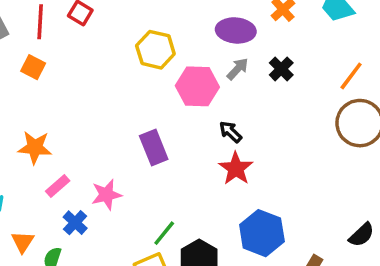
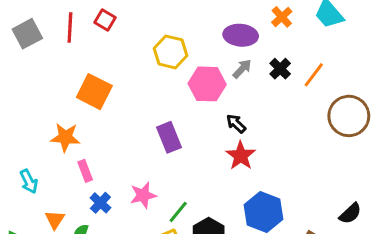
orange square: (33, 67) -> (94, 92), moved, size x1.6
orange line: (351, 76) -> (314, 75), moved
pink rectangle: (58, 186) -> (85, 171), turned -70
pink star: (107, 195) -> (143, 195), moved

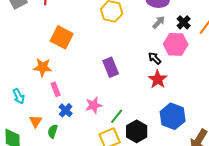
pink hexagon: (207, 84) -> (176, 44), moved

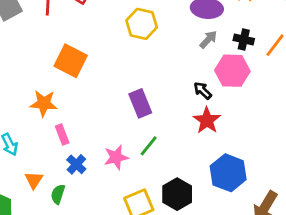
black cross: (184, 22) -> (244, 39), turned -32
green line: (117, 116) -> (149, 146), moved

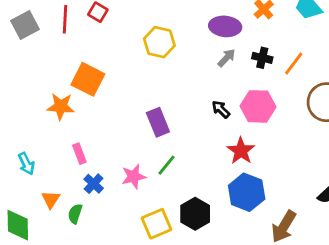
pink hexagon: (232, 71) -> (258, 106), moved
orange star: (44, 103) -> (61, 106), moved
red star: (207, 120) -> (241, 151), moved

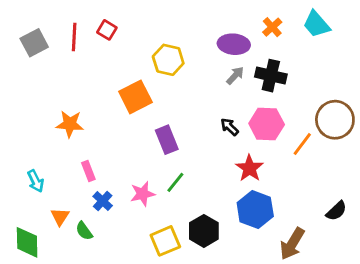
black cross: (262, 58) -> (271, 76), size x1.5
orange line: (294, 64) -> (302, 144), moved
orange square: (88, 79) -> (135, 97), moved, turned 36
green semicircle: (75, 214) -> (84, 231), turned -54

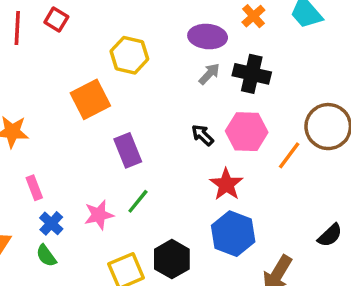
green semicircle: (84, 231) -> (46, 256), moved

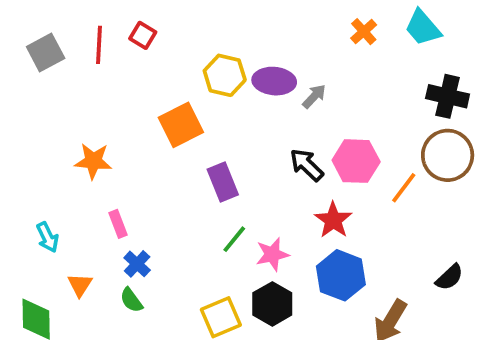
purple ellipse: (208, 37) -> (274, 81), moved
black cross: (252, 74) -> (448, 96), moved
black arrow: (202, 135) -> (307, 165), size x1.4
pink star: (99, 215) -> (272, 254), moved

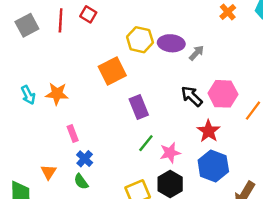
cyan arrow: (48, 237) -> (28, 95), moved

